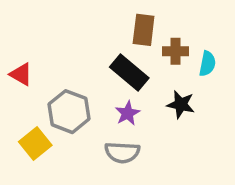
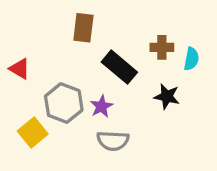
brown rectangle: (144, 30) -> (83, 28), moved
purple star: (128, 113) -> (101, 106), moved

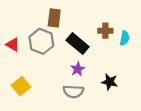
black star: (167, 97) -> (110, 82), moved
gray hexagon: (64, 103) -> (41, 41), moved
purple star: (101, 106) -> (78, 69), moved

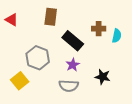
gray hexagon: (41, 41) -> (38, 58), moved
red triangle: (13, 45) -> (12, 20), moved

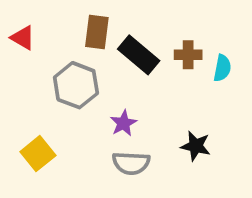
black rectangle: (73, 41) -> (139, 55), moved
gray hexagon: (38, 58) -> (76, 85), moved
purple star: (73, 65) -> (123, 123), moved

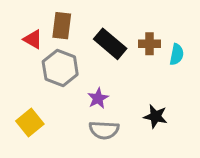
brown rectangle: (97, 32) -> (62, 26), moved
red triangle: (23, 38) -> (33, 39), moved

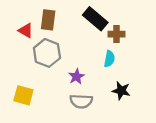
black rectangle: (110, 44) -> (95, 19), moved
cyan semicircle: (177, 54) -> (109, 59), moved
yellow square: (30, 122) -> (23, 95), turned -36

